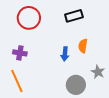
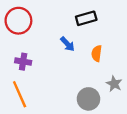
red circle: (29, 18) -> (18, 21), moved
blue arrow: (65, 54) -> (67, 44), moved, turned -48

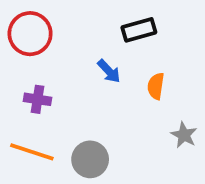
orange line: (20, 94) -> (32, 152), turned -48
gray circle: (88, 99) -> (90, 159), moved

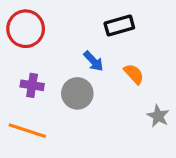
orange semicircle: (156, 86) -> (134, 74), turned 130
gray circle: (90, 159) -> (77, 93), moved

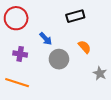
blue arrow: (93, 61) -> (46, 39), moved
gray circle: (77, 93) -> (59, 59), moved

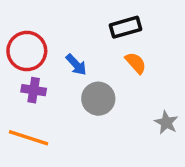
red circle: (16, 18) -> (27, 51), moved
orange semicircle: (85, 47) -> (136, 63), moved

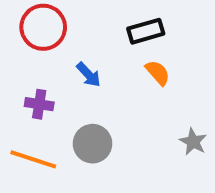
red circle: (27, 51) -> (43, 27), moved
gray circle: (98, 99) -> (92, 144), moved

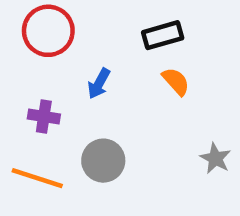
blue arrow: (89, 75) -> (99, 84), turned 72

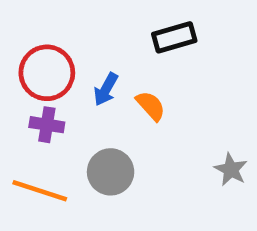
red circle: (48, 31) -> (47, 73), moved
orange semicircle: (176, 81) -> (151, 106), moved

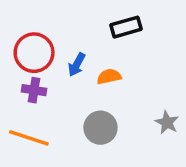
orange semicircle: (151, 106) -> (109, 77), turned -60
gray circle: (111, 172) -> (100, 128), moved

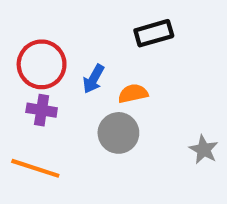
gray circle: (100, 128) -> (118, 133), moved

